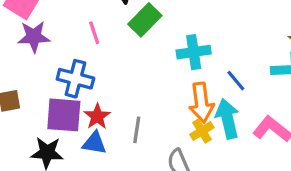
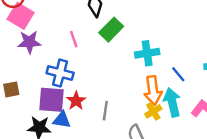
blue triangle: (94, 143) -> (62, 120), moved

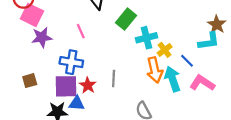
green rectangle: (111, 30) -> (126, 19), moved
blue line: (178, 74) -> (187, 61), moved
gray line: (105, 111) -> (114, 79), moved
yellow cross: (153, 111) -> (165, 50), moved

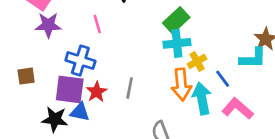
green rectangle: (126, 19) -> (176, 20), moved

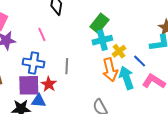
gray line: (130, 88) -> (67, 66), moved

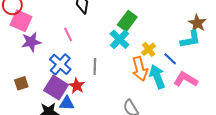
cyan cross: (102, 40) -> (120, 39), moved, turned -30
blue cross: (34, 63) -> (60, 64), turned 35
purple square: (29, 85) -> (56, 88), turned 35

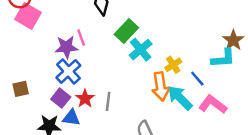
green rectangle: (127, 21) -> (126, 31), moved
purple star: (31, 42) -> (66, 47), moved
gray line: (95, 66) -> (108, 101), moved
cyan arrow: (157, 77) -> (180, 98), turned -30
purple square: (56, 88) -> (61, 98), size x0.7

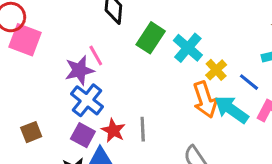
cyan cross: (141, 50) -> (188, 48), moved

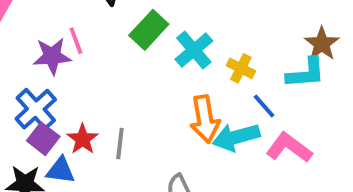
yellow cross: (216, 70) -> (241, 68), moved, turned -30
blue cross: (87, 100) -> (36, 109), moved
cyan arrow: (231, 110) -> (236, 137), turned -60

